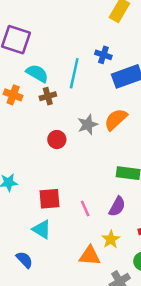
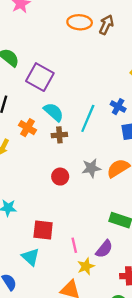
yellow star: (111, 239) -> (86, 266), moved

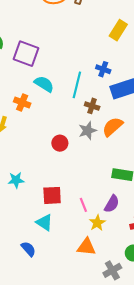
brown cross: (59, 135) -> (92, 106), moved, turned 32

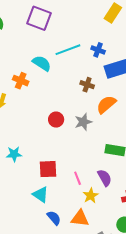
purple square: (26, 54) -> (39, 18), moved
cyan line: (77, 85) -> (68, 50), moved, turned 55
gray star: (88, 131) -> (83, 122), moved
purple semicircle: (112, 204) -> (105, 178), turned -60
blue semicircle: (28, 249) -> (54, 218), moved

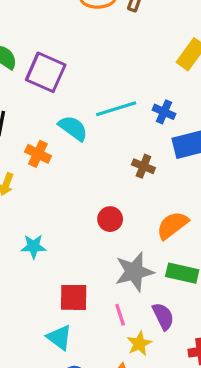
purple square: (39, 18) -> (46, 72), moved
orange semicircle: (106, 105) -> (172, 225), moved
red circle: (56, 120) -> (110, 219), moved
gray star: (83, 122) -> (134, 272), moved, size x1.4
cyan star: (14, 154) -> (34, 246), moved

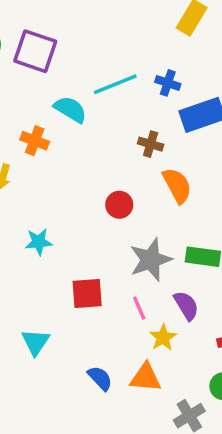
orange semicircle: (172, 225) -> (177, 185), moved, turned 104
cyan triangle: (59, 337) -> (35, 342), moved, turned 32

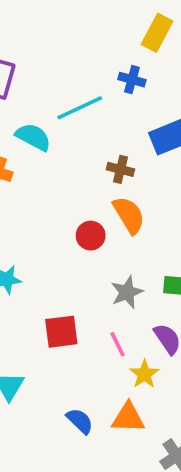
blue cross: (168, 83) -> (132, 80), moved
orange semicircle: (177, 185) -> (129, 215), moved
gray star: (151, 260) -> (127, 292), size x0.7

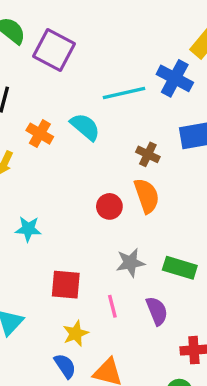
blue cross: (132, 80) -> (175, 78), size x1.5
cyan semicircle: (33, 137) -> (85, 127), moved
yellow star: (144, 374) -> (76, 333), moved

